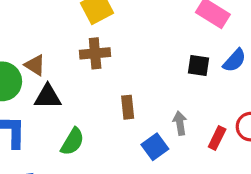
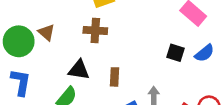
black triangle: (48, 97) -> (79, 70), moved

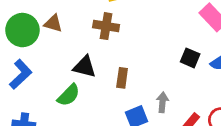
brown triangle: (46, 32) -> (53, 23), turned -30
blue L-shape: (21, 82) -> (21, 74), turned 32

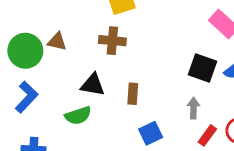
black square: (190, 58) -> (202, 68), size x1.4
green semicircle: (69, 95) -> (78, 116), turned 30
gray arrow: (162, 102) -> (193, 108), moved

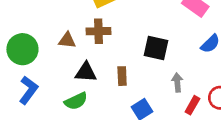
brown triangle: (57, 41) -> (67, 40), moved
black square: (202, 68) -> (156, 48), moved

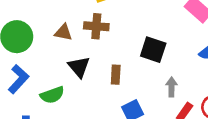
black triangle: (86, 72) -> (79, 67), turned 40
green semicircle: (76, 101) -> (52, 95), moved

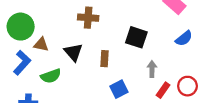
brown triangle: (63, 32) -> (41, 44), moved

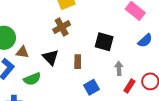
brown cross: (88, 18) -> (62, 27), turned -30

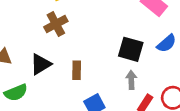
black square: (104, 42) -> (131, 49), moved
black triangle: (51, 57) -> (41, 64), turned 42

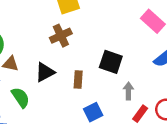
black square: (131, 49) -> (111, 62), moved
green semicircle: (16, 93) -> (21, 97), turned -105

